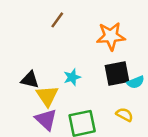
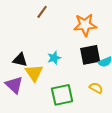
purple triangle: (46, 120) -> (14, 85), moved

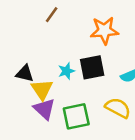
black square: (90, 55) -> (92, 67), moved
purple triangle: (14, 85) -> (44, 109), moved
yellow semicircle: (96, 88) -> (118, 108), size x1.5

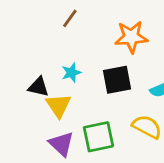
cyan star: (66, 71) -> (71, 73), moved
purple triangle: (44, 109) -> (61, 144), moved

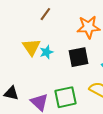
black triangle: (39, 87) -> (11, 93), moved
yellow triangle: (58, 105) -> (31, 47), moved

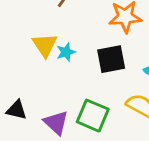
green square: (65, 97) -> (93, 116), turned 35

